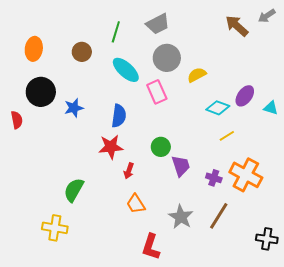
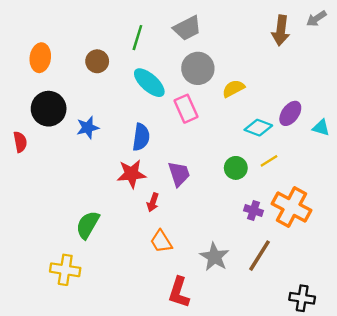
brown arrow: (237, 26) -> (281, 30), turned -125
green circle: (161, 147) -> (236, 168), moved
purple trapezoid: (181, 166) -> (179, 174), moved
black cross: (267, 239) -> (302, 298), moved

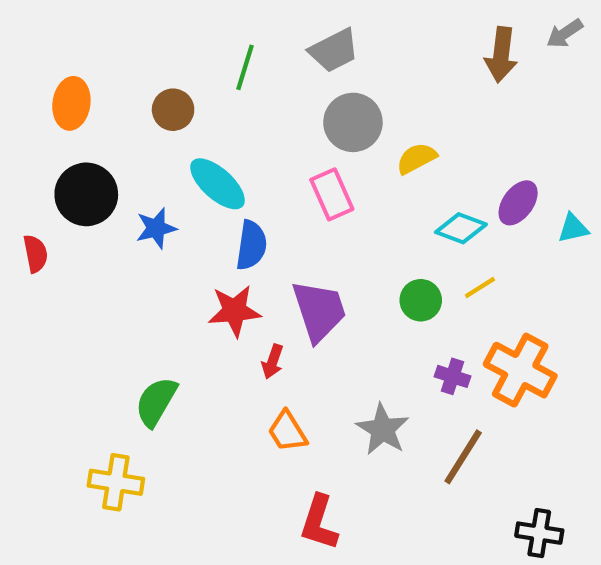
cyan ellipse: (149, 83) -> (218, 184), moved
cyan triangle: (321, 128) -> (573, 228), turned -30
purple trapezoid: (179, 174) -> (319, 311), size x1.4
gray star: (214, 257) -> (383, 429), moved

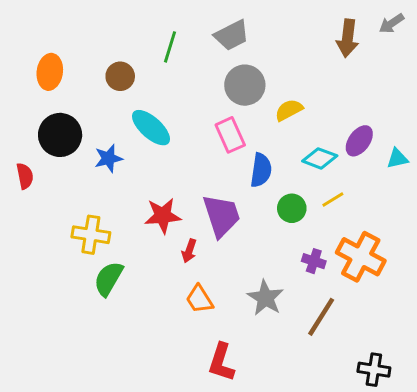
blue semicircle: (251, 245) -> (261, 170), moved
yellow cross: (116, 482) -> (91, 235), moved

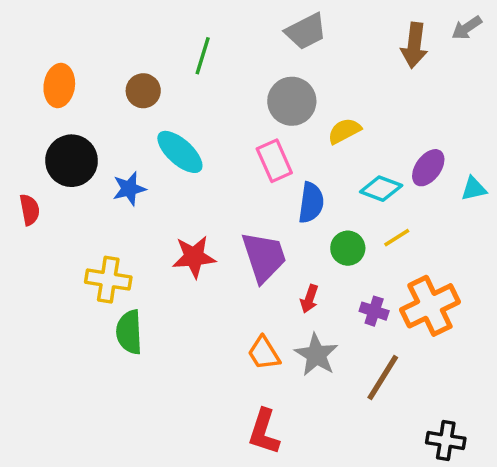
gray trapezoid: (232, 35) -> (306, 31), moved
red arrow: (189, 251) -> (309, 299), moved
orange cross: (361, 257) -> (430, 306), turned 36
green semicircle: (108, 279) -> (129, 332), turned -33
orange trapezoid: (199, 299) -> (264, 353), moved

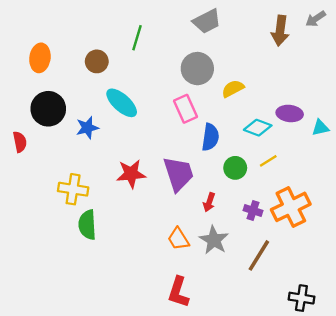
purple ellipse: (428, 168) -> (290, 113), turned 60

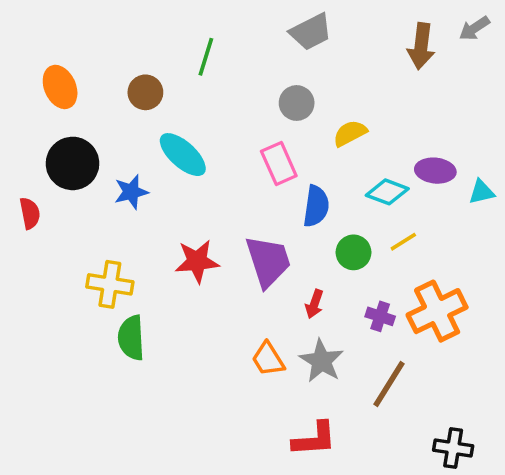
orange ellipse: (40, 58) -> (60, 87), turned -32
gray circle: (197, 69) -> (297, 103), size x0.7
red L-shape: (178, 292) -> (314, 439), moved, turned -112

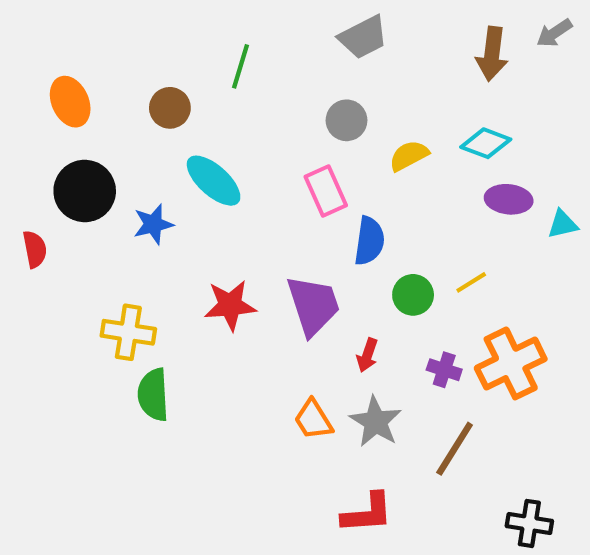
cyan diamond: (387, 192) -> (486, 143), moved

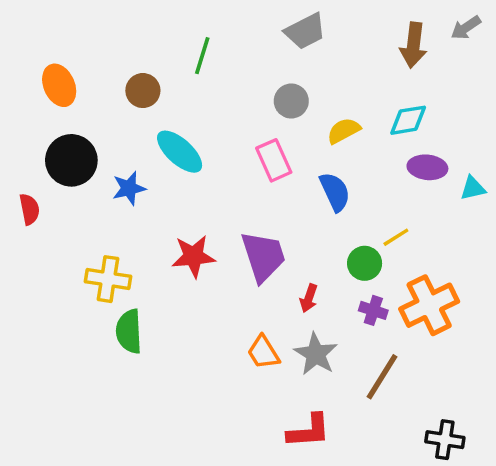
cyan diamond: (486, 143) -> (408, 120), turned -30
blue semicircle: (369, 241) -> (335, 192), moved, turned -33
green circle: (413, 295) -> (365, 263), moved

